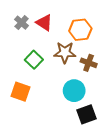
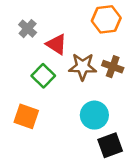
red triangle: (44, 23) -> (56, 44), moved
orange hexagon: (80, 30) -> (106, 19), moved
brown cross: (89, 63) -> (113, 67), moved

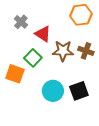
cyan circle: (94, 115) -> (53, 91), moved
orange square: (26, 116) -> (15, 74), moved
black square: (110, 145) -> (79, 91), moved

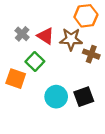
gray cross: (21, 22) -> (22, 34), moved
brown star: (63, 51) -> (71, 39), moved

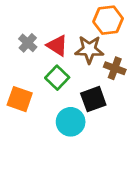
green square: (35, 62) -> (57, 78), moved
black square: (84, 97) -> (93, 99), moved

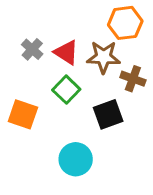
cyan circle: (71, 122) -> (76, 159), moved

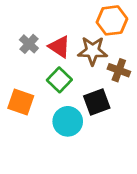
cyan circle: (76, 159) -> (68, 121), moved

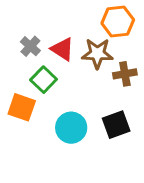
brown cross: (119, 70) -> (125, 74), turned -30
green square: (59, 80) -> (44, 80), moved
black square: (97, 102) -> (116, 125), moved

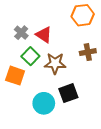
brown star: (97, 53) -> (55, 63), moved
black square: (116, 125) -> (68, 93), moved
cyan circle: (71, 128) -> (44, 103), moved

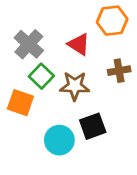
gray cross: (21, 33) -> (29, 44), size x1.5
red triangle: (44, 35) -> (79, 44), moved

